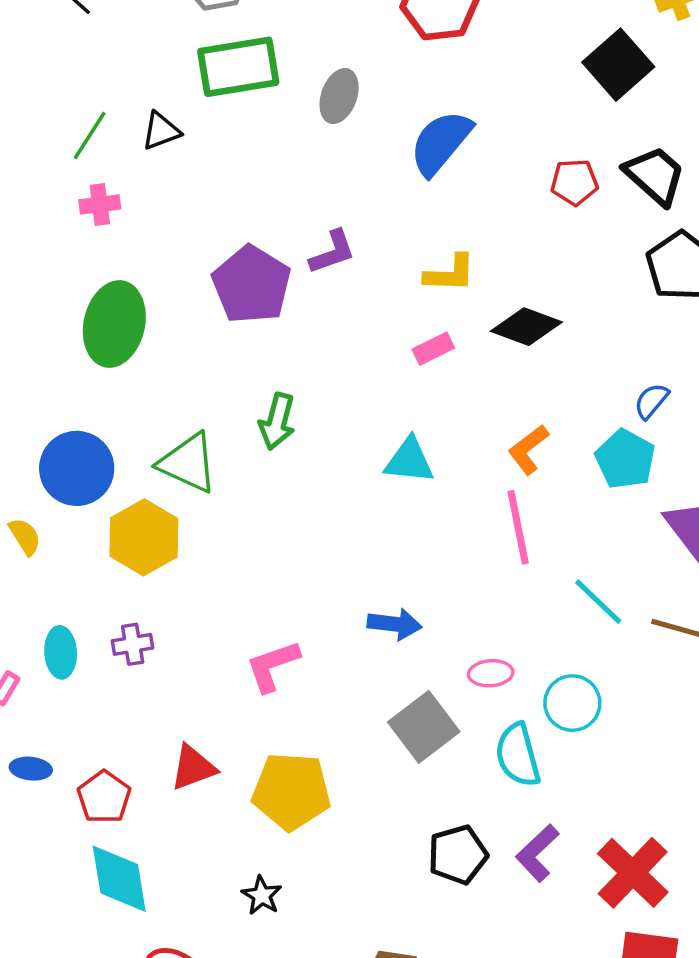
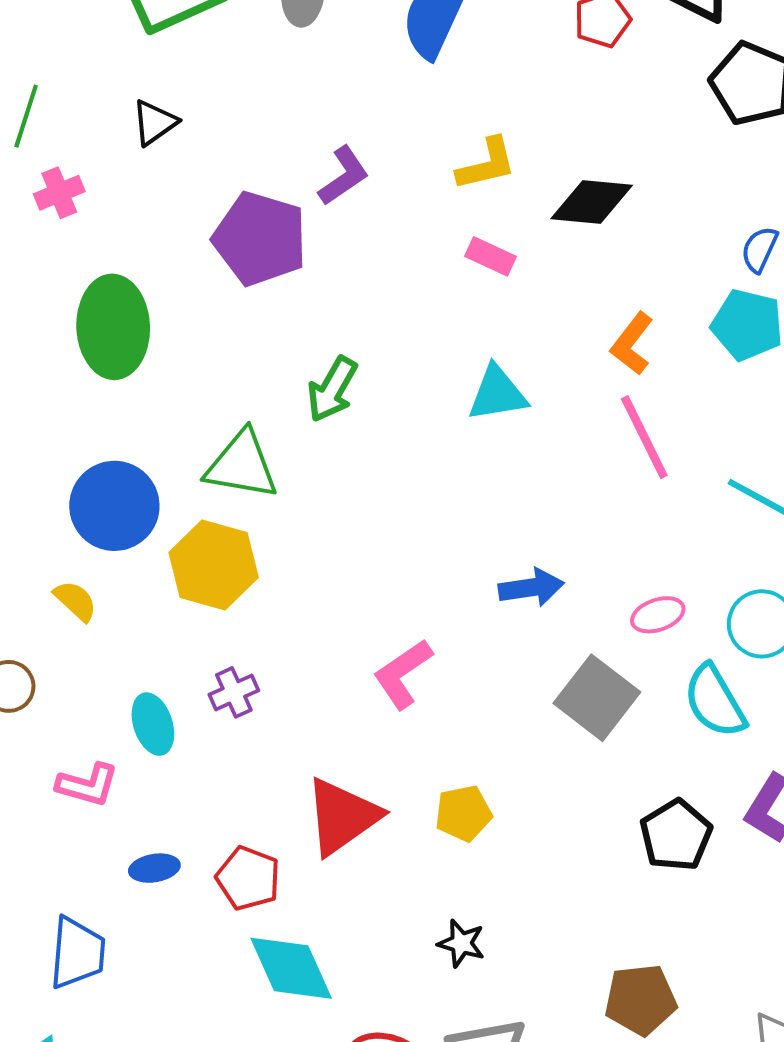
black triangle: (161, 131) -> (154, 123), moved
pink rectangle: (433, 349) -> (491, 256), turned 66
green arrow: (277, 421) -> (332, 389), turned 30
red triangle: (193, 768) -> (342, 816), size x1.4
yellow pentagon: (291, 791) -> (463, 813), size x0.6

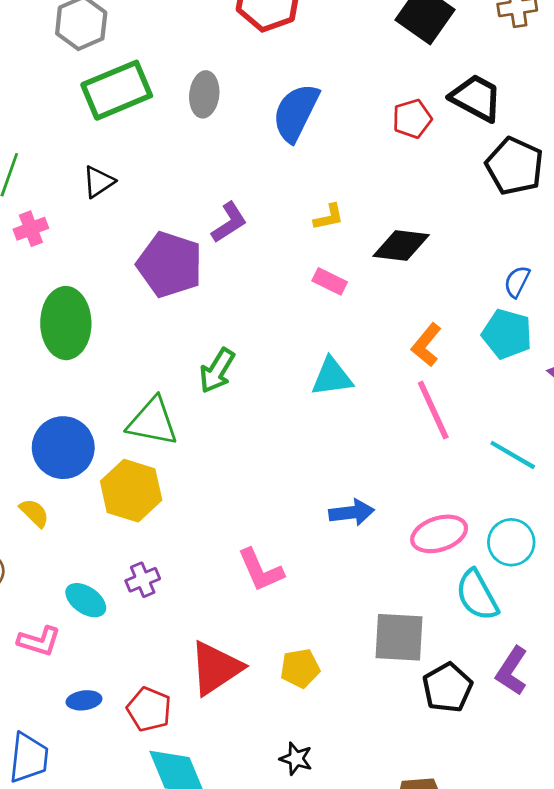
yellow L-shape: (487, 164) -> (329, 217), size x0.7
pink ellipse: (658, 615) -> (439, 534), size x1.5
pink L-shape: (403, 674) -> (261, 570), turned -81
gray square: (597, 698) -> (399, 637), moved, turned -36
cyan ellipse: (153, 724) -> (86, 600), turned -39

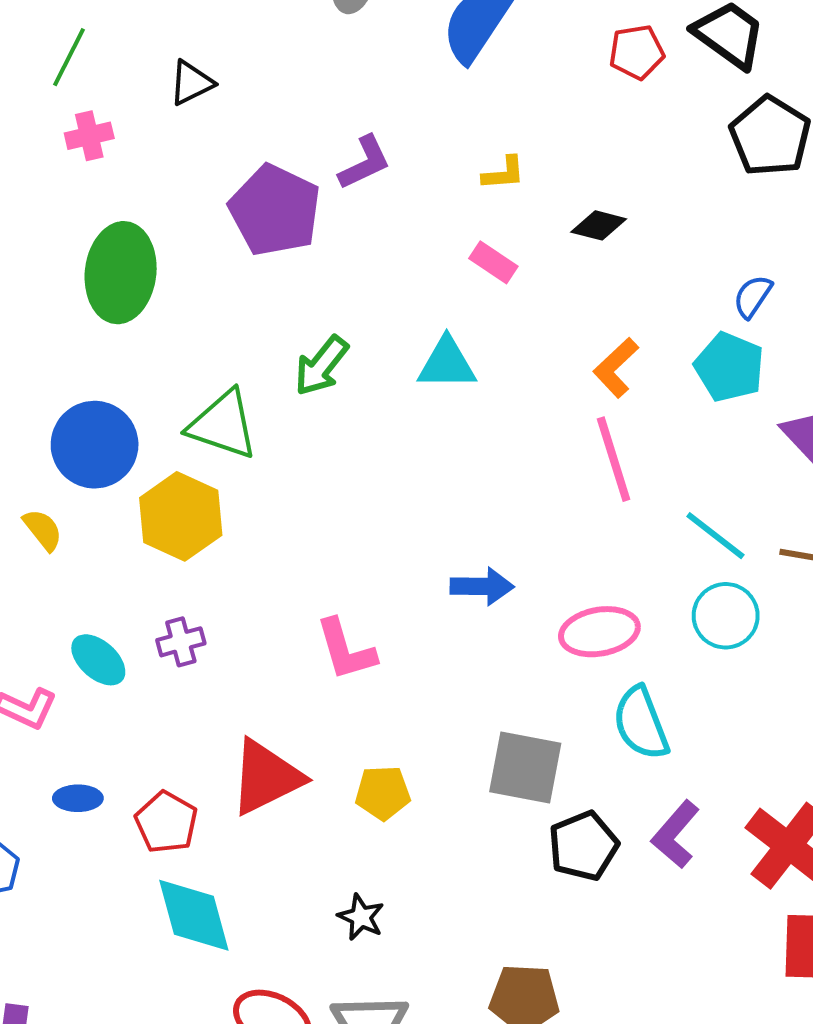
black diamond: (401, 245) -> (599, 225), size x0.7
cyan triangle: (332, 377) -> (447, 364), moved
cyan circle: (511, 542) -> (726, 616), moved

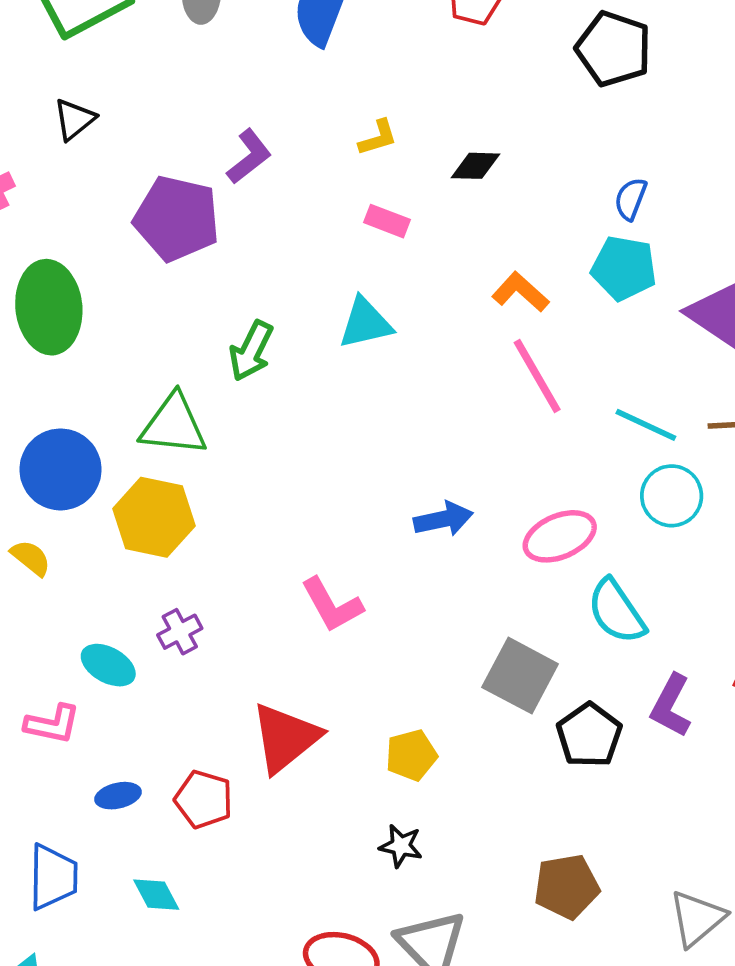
orange L-shape: (616, 368) -> (520, 292), turned 98
gray square: (525, 768) -> (520, 676), turned 30
yellow pentagon: (383, 793) -> (411, 755), moved
cyan diamond: (194, 915) -> (156, 895), moved, size x0.6

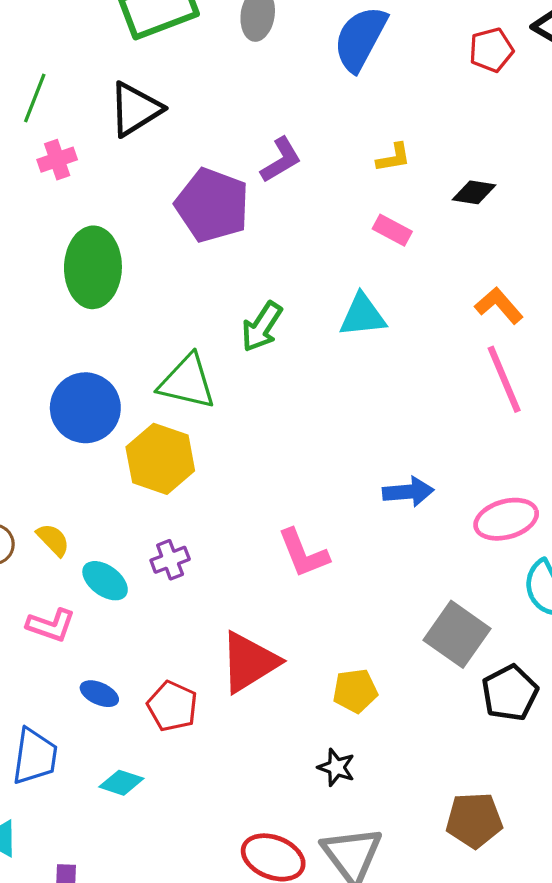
black triangle: (74, 119) -> (135, 109), size x1.5
yellow semicircle: (31, 558) -> (53, 540), moved
blue ellipse: (118, 796) -> (99, 694), turned 30
cyan diamond: (156, 895) -> (121, 783), turned -51

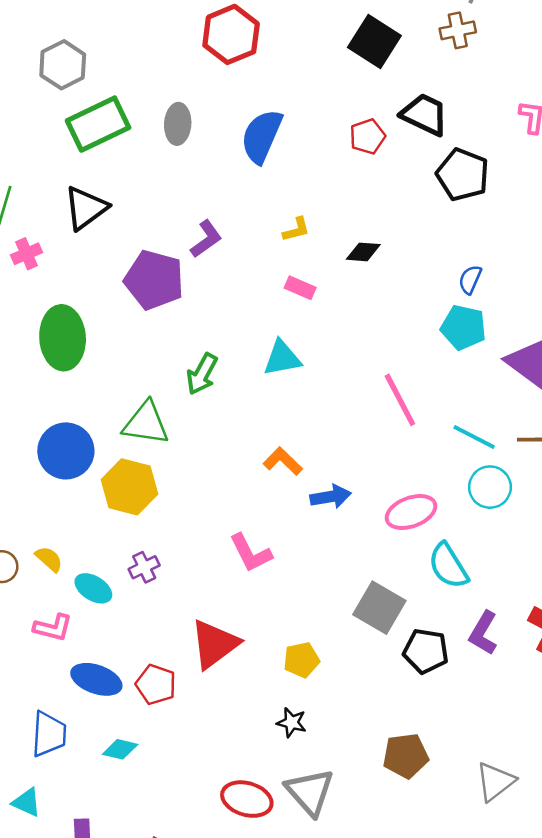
orange L-shape: (499, 305) -> (283, 461), moved
black pentagon: (510, 693) -> (426, 651), turned -30
blue ellipse: (99, 694) -> (96, 679), size x1.6

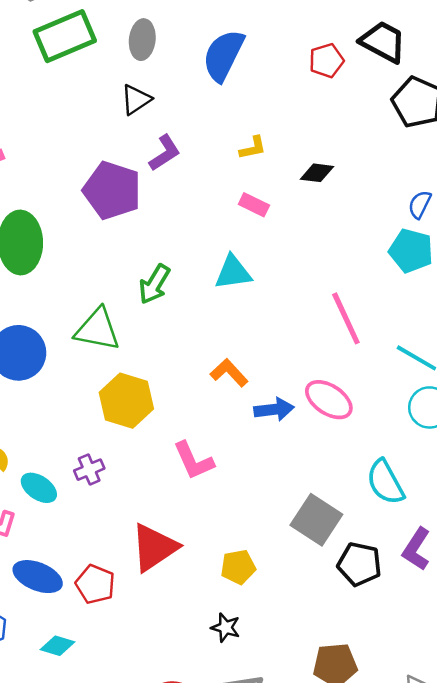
black triangle: (86, 208) -> (136, 100), moved, size x0.7
yellow hexagon: (129, 487) -> (126, 401), moved
pink ellipse: (411, 512) -> (329, 400), moved, turned 51

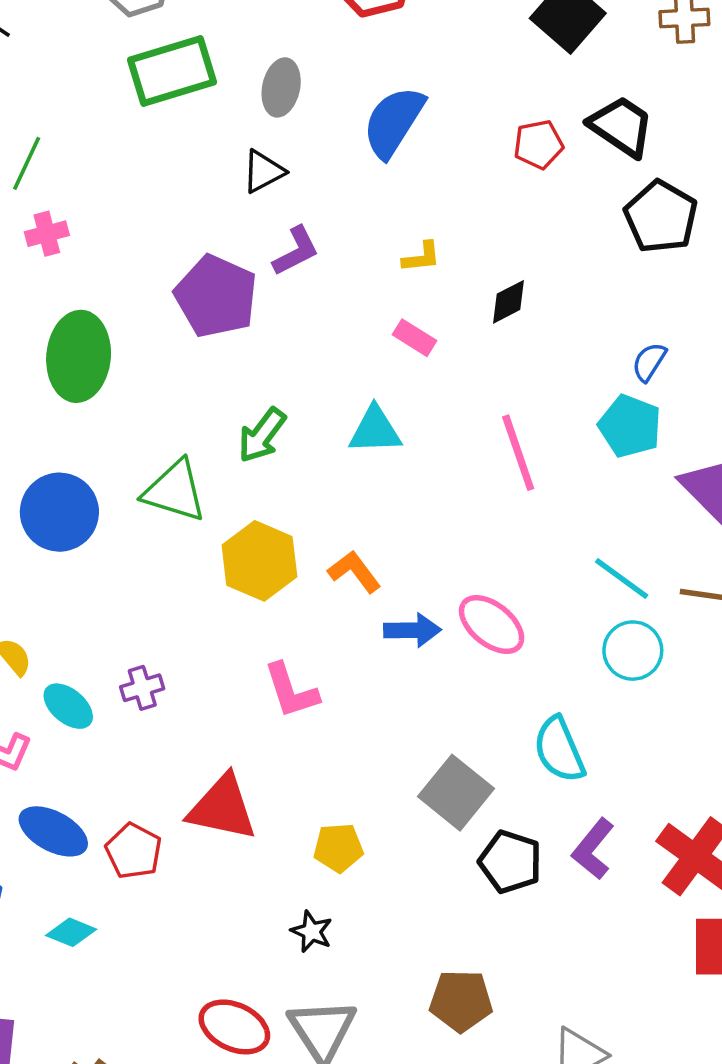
black diamond: (317, 173) -> (509, 302), turned -40
pink line: (346, 318) -> (518, 453), moved
yellow hexagon: (126, 401) -> (259, 561), moved
red triangle: (154, 548) -> (222, 808), turned 40

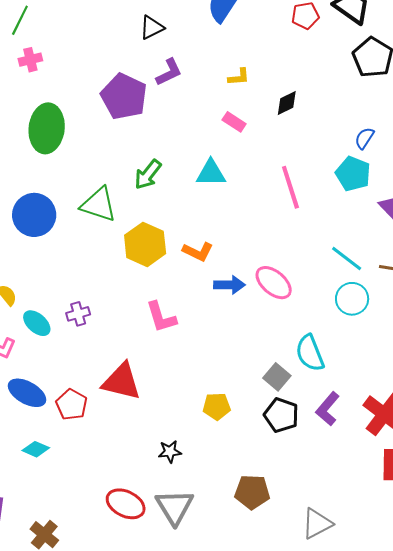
orange L-shape: (354, 572) -> (198, 252), turned 152
gray square: (456, 793) -> (277, 377), moved, size x0.7
yellow pentagon: (338, 848) -> (217, 406), moved
black star: (312, 932) -> (170, 452), turned -30

